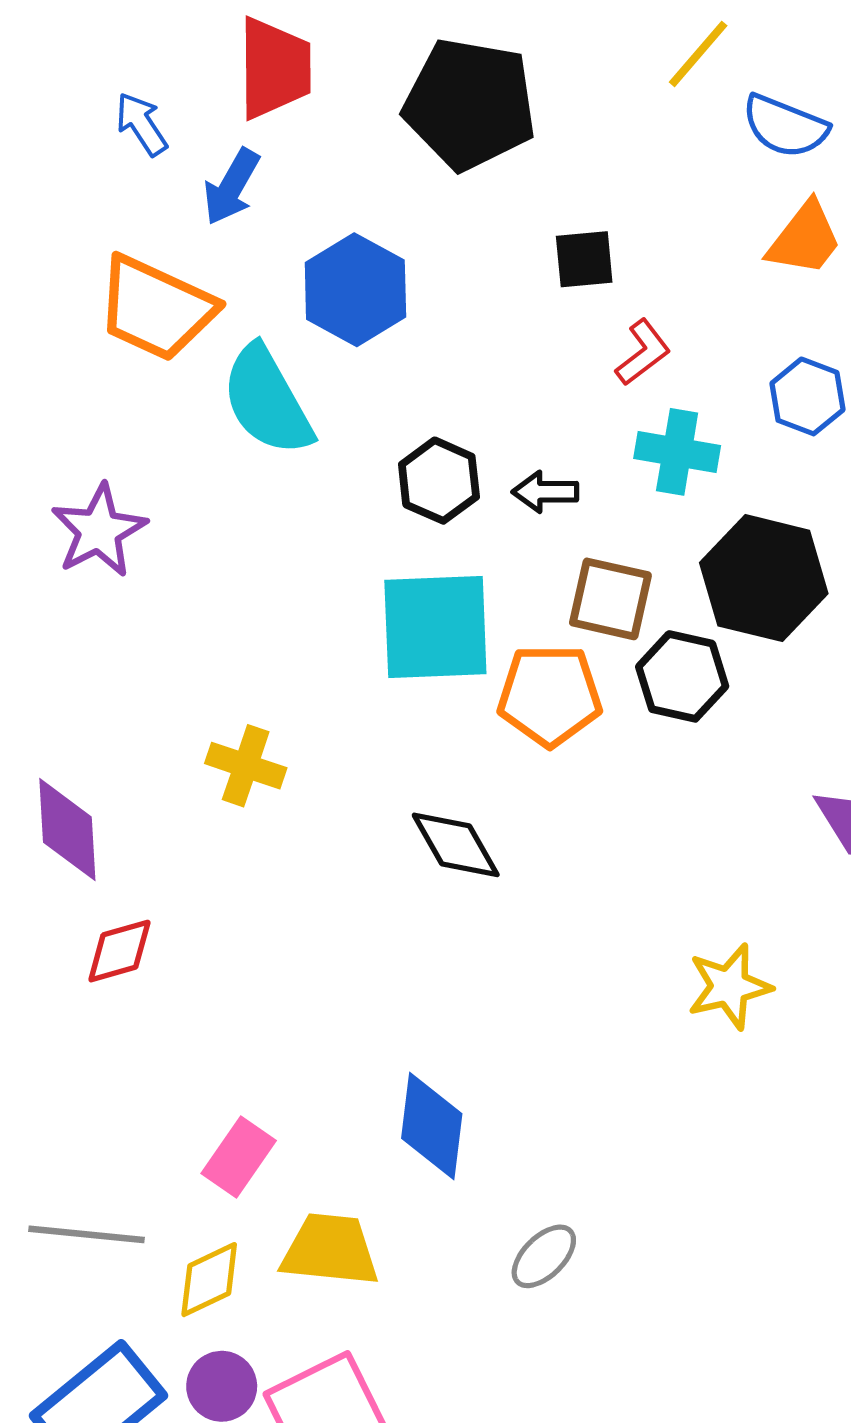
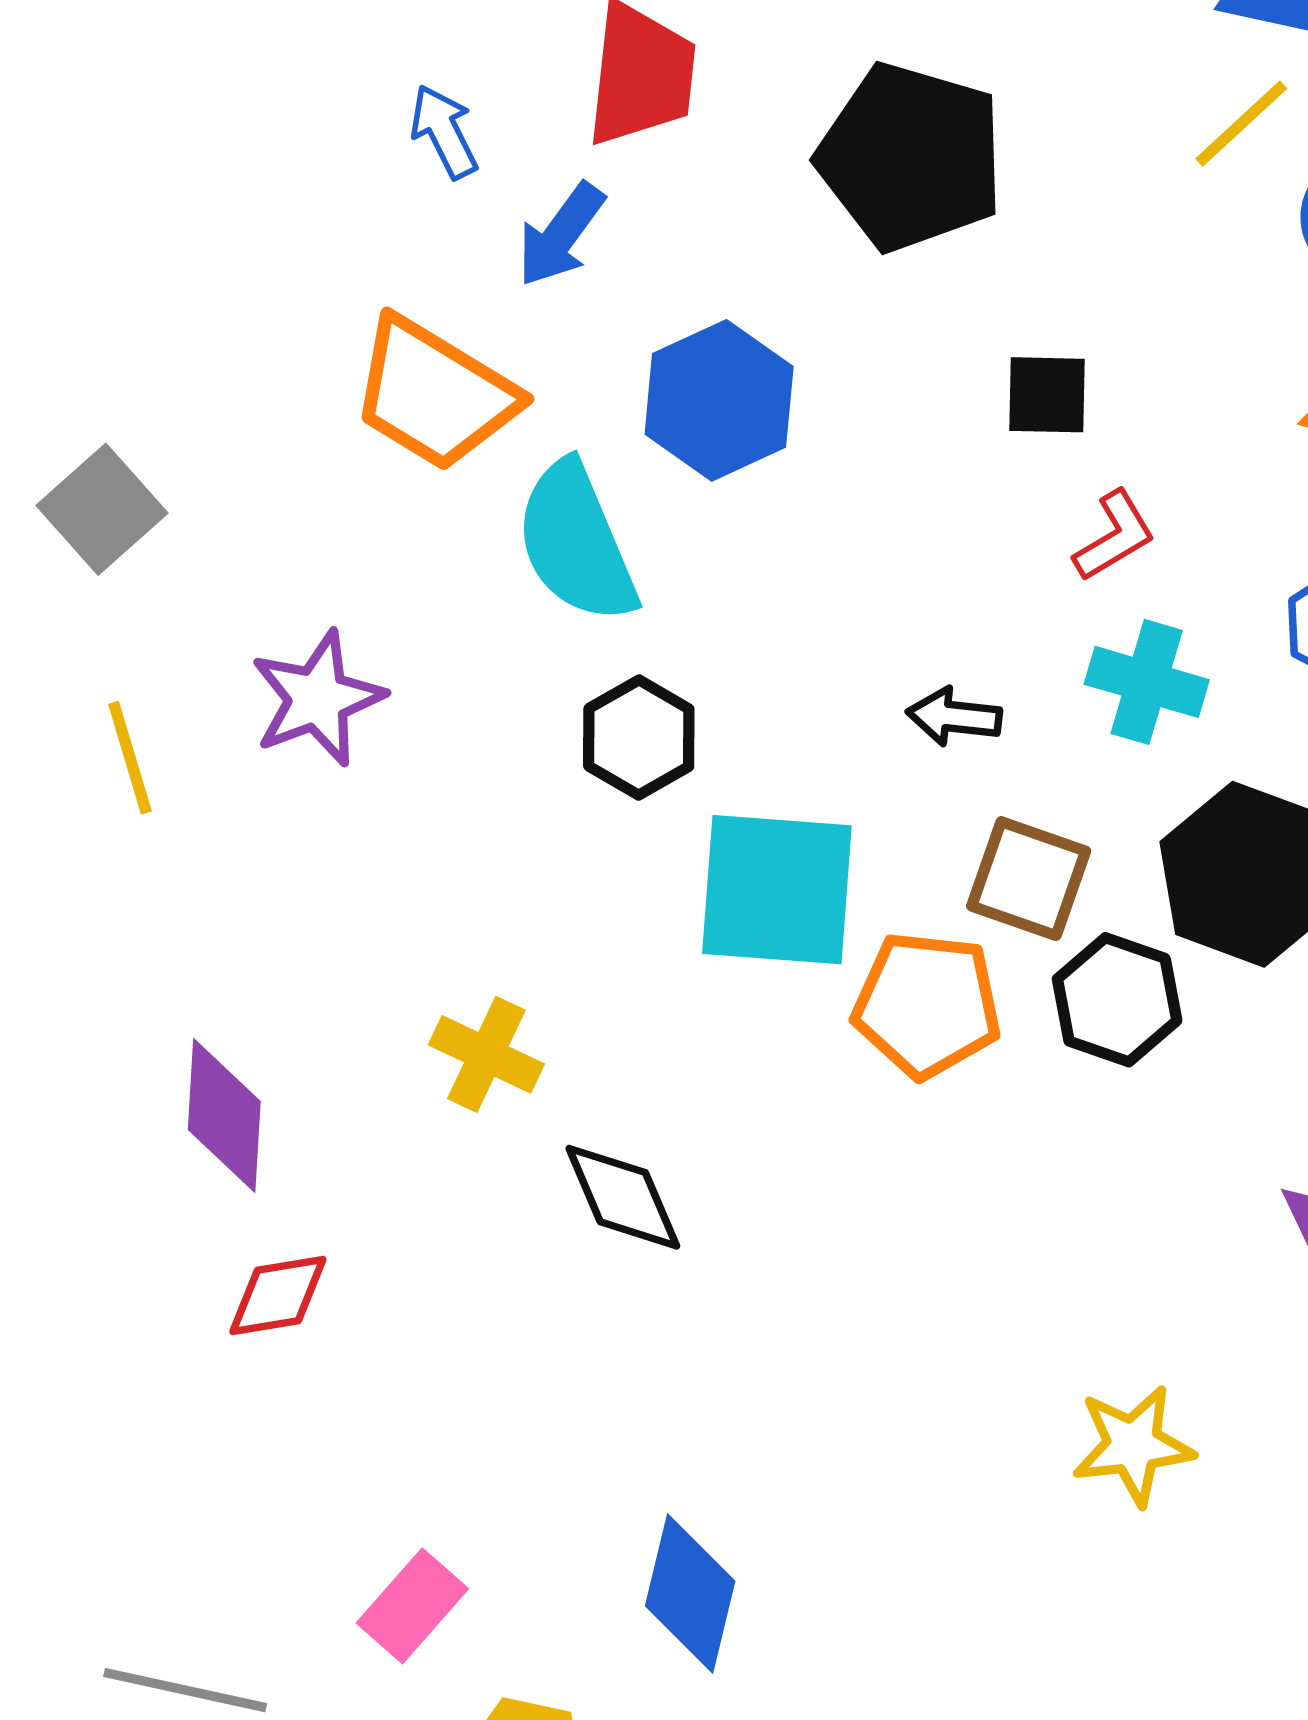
black hexagon: (439, 481) -> (639, 738), moved
black diamond: (456, 845) -> (623, 1197), moved

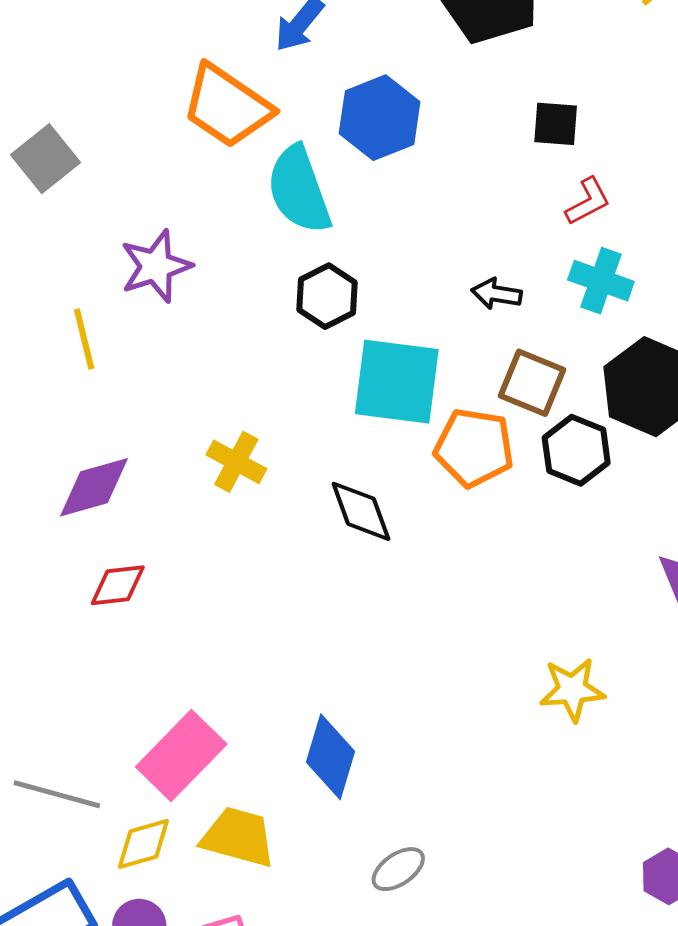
yellow line: (130, 758) -> (84, 339), moved
purple diamond: (224, 1115) -> (94, 487), turned 68
black diamond: (623, 1197) -> (361, 511), moved
pink rectangle: (412, 1606) -> (181, 756), size x1.5

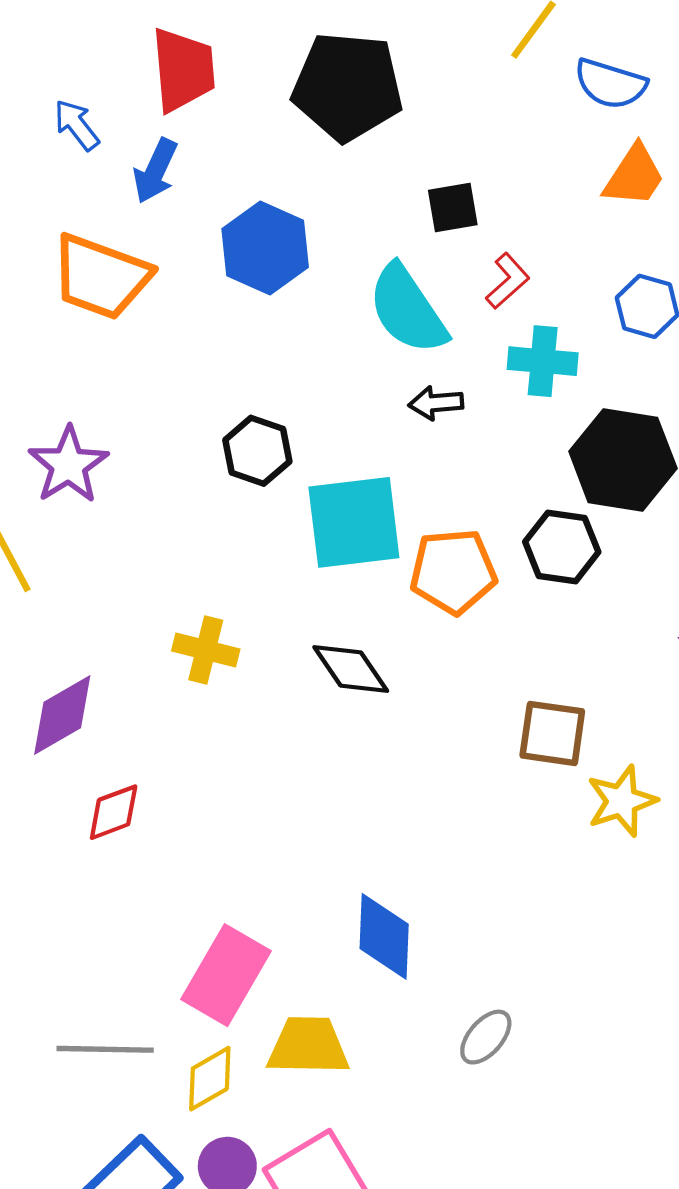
cyan semicircle: (299, 190) -> (407, 309), moved
brown square: (532, 383) -> (552, 733), moved

